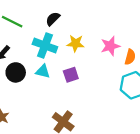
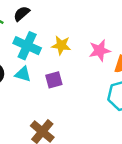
black semicircle: (53, 19) -> (22, 14), moved

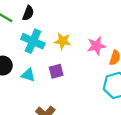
black semicircle: (22, 14) -> (28, 13), turned 152
cyan triangle: (23, 74) -> (28, 75), moved

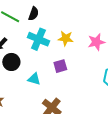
cyan triangle: (28, 75) -> (34, 79), moved

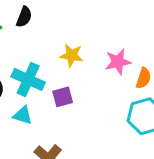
cyan cross: (38, 39) -> (28, 79), moved

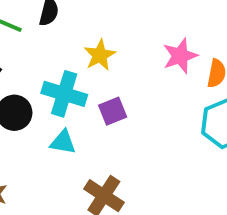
yellow star: (72, 55) -> (100, 55), moved, turned -30

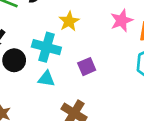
purple square: (113, 111) -> (87, 67), moved

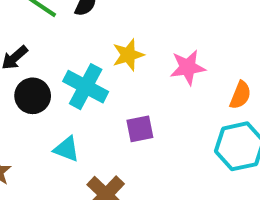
pink star: (122, 20) -> (188, 67), moved
cyan triangle: (46, 79) -> (67, 149), moved

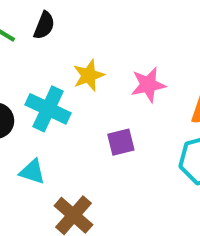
purple square: (140, 129) -> (121, 142), moved

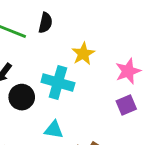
pink star: (148, 85) -> (128, 71), moved
purple square: (121, 142) -> (126, 105), moved

